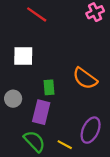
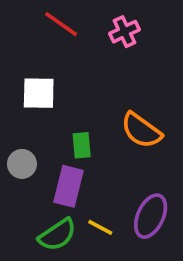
pink cross: (95, 12) -> (124, 32), moved
green semicircle: (34, 141) -> (57, 235), turned 100
yellow line: (65, 145) -> (100, 227), moved

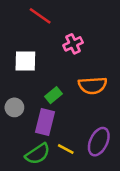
pink cross: (124, 32) -> (73, 44), moved
orange semicircle: (141, 130) -> (93, 85), turned -40
green rectangle: (82, 145) -> (54, 95), turned 56

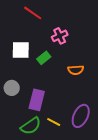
orange semicircle: (93, 85) -> (76, 70), size x0.7
green rectangle: (54, 95) -> (44, 58), moved

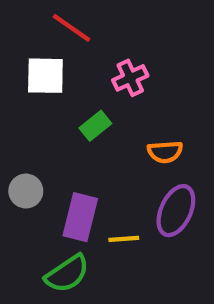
white square: (21, 50) -> (45, 76), moved
purple ellipse: (81, 116) -> (176, 211), moved
yellow line: (54, 122) -> (124, 239), moved, turned -32

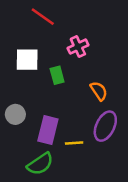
white square: (45, 76) -> (27, 60), moved
green rectangle: (95, 126) -> (57, 75), turned -66
orange semicircle: (165, 152) -> (99, 91), turned -120

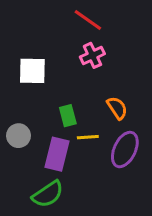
red line: (43, 17) -> (88, 20), moved
green rectangle: (57, 75) -> (68, 116), moved
yellow line: (74, 143) -> (88, 137), moved

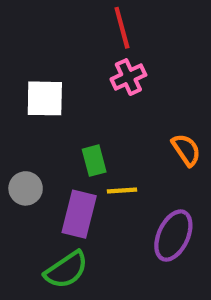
red line: (88, 20) -> (122, 28), turned 40
orange semicircle: (117, 108) -> (186, 150), moved
purple ellipse: (125, 150) -> (173, 236), moved

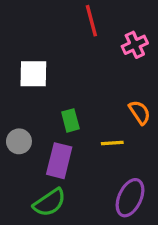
pink cross: (128, 77) -> (135, 45), moved
yellow line: (122, 191) -> (112, 143), moved
purple ellipse: (173, 236) -> (130, 198), moved

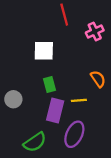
white square: (33, 74) -> (44, 51), moved
purple rectangle: (59, 161) -> (55, 111), moved
purple ellipse: (130, 198) -> (74, 134), moved

